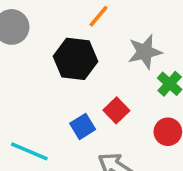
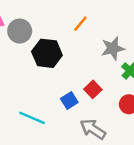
black hexagon: (75, 59) -> (47, 53), moved

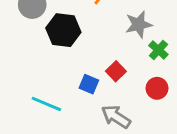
blue square: (69, 101) -> (89, 84), turned -35

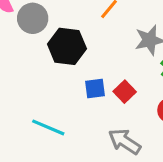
blue square: (89, 84) -> (95, 88), moved, turned -30

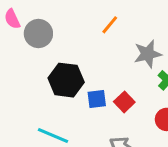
black hexagon: (67, 46) -> (66, 80), moved

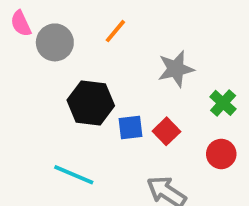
orange line: (110, 25) -> (115, 31), moved
gray star: (148, 54) -> (176, 69), moved

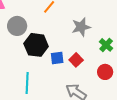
gray circle: (55, 42) -> (17, 26), moved
cyan line: (74, 175) -> (27, 83), turned 70

